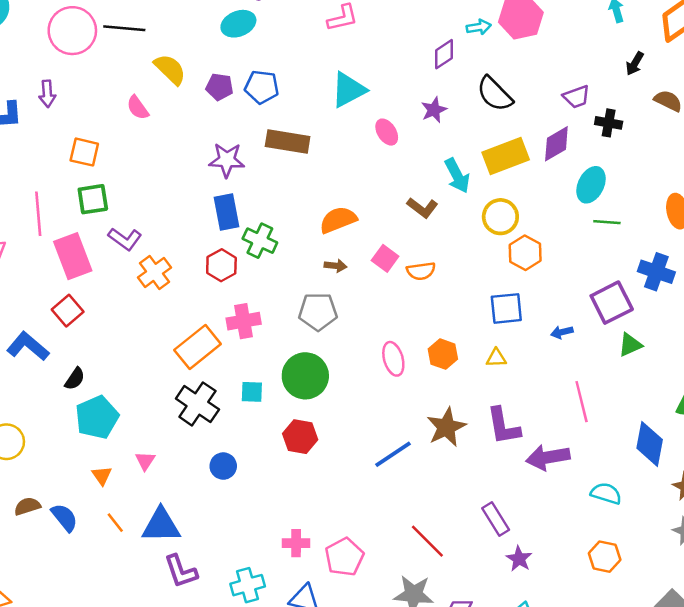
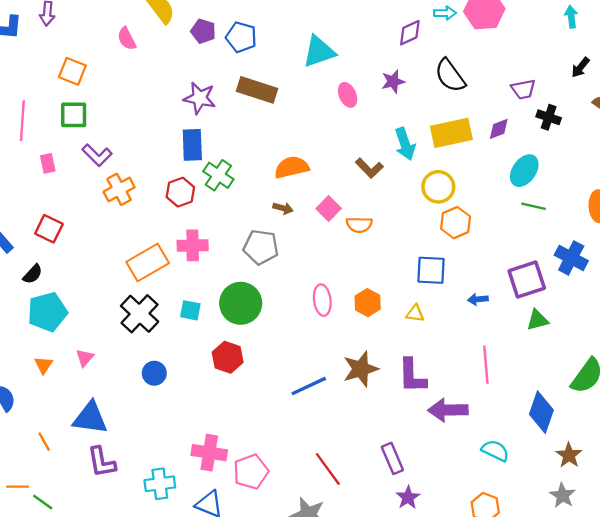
purple diamond: (556, 144) -> (499, 129), size x0.7
pink rectangle: (73, 256) -> (48, 163), size x0.5
red square: (68, 311) -> (49, 229), moved, turned -32
orange line: (115, 523) -> (44, 442), moved
pink cross: (296, 543) -> (209, 453), size x1.4

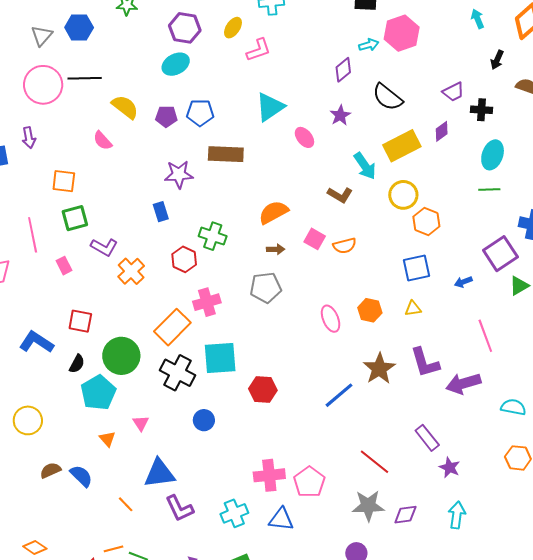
blue rectangle: (192, 145) -> (161, 212), moved, size x0.7
cyan ellipse: (524, 171) -> (493, 155), moved
green circle: (241, 303) -> (121, 356), moved
cyan square: (190, 310) -> (220, 358), size x1.8

